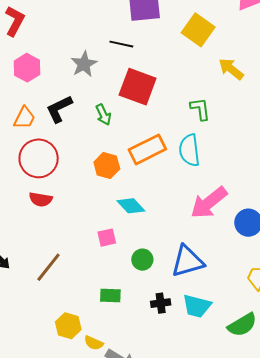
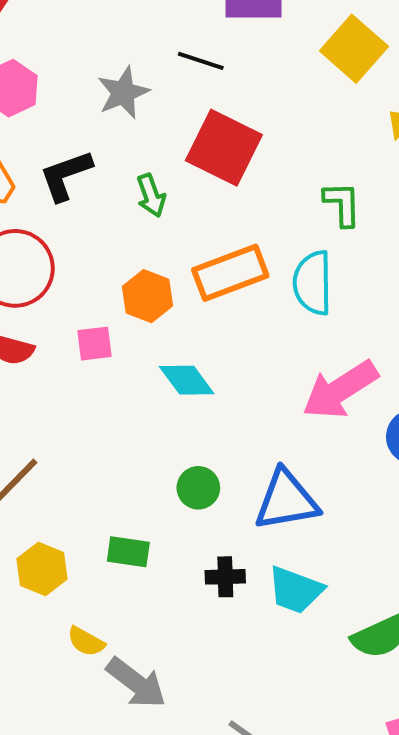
pink square: (107, 238) -> (95, 344), moved
yellow hexagon: (68, 326) -> (42, 569), moved

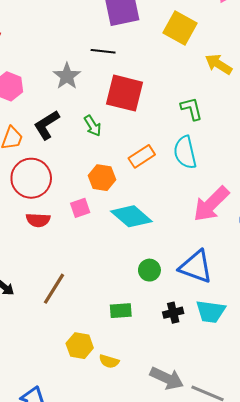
orange rectangle: (230, 273) -> (142, 156), size x0.7
cyan diamond: (187, 380) -> (131, 216), size x1.4
blue triangle: (286, 500) -> (196, 267), turned 42
yellow hexagon: (42, 569) -> (80, 346), moved
gray arrow: (136, 683) -> (167, 378), moved

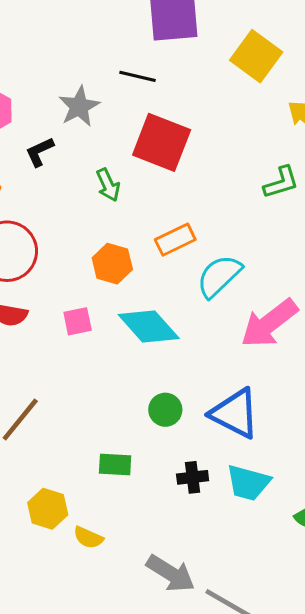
green L-shape: (191, 109) -> (281, 182), moved, turned 80
black L-shape: (47, 125) -> (40, 152), moved, size x0.7
cyan semicircle: (185, 152) -> (219, 276), moved, turned 52
pink square: (80, 208) -> (78, 321), moved

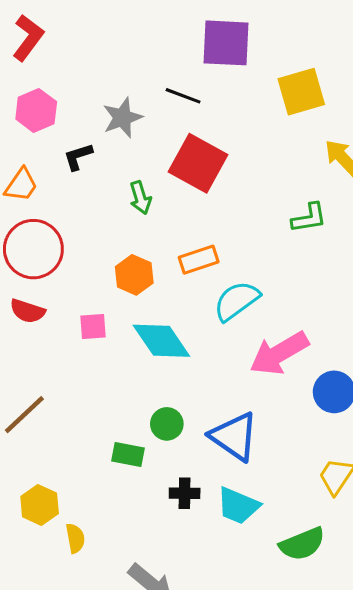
yellow square: (256, 56) -> (301, 92), turned 30
green rectangle: (115, 465) -> (128, 454), moved
yellow semicircle: (88, 538) -> (75, 538), turned -132

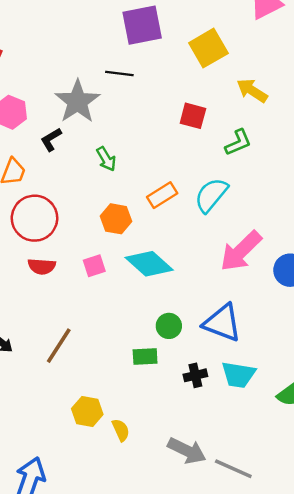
gray star: (122, 118) -> (77, 101), size x1.4
red square: (198, 163) -> (193, 116), moved, size x0.6
cyan semicircle: (237, 301) -> (211, 195), moved

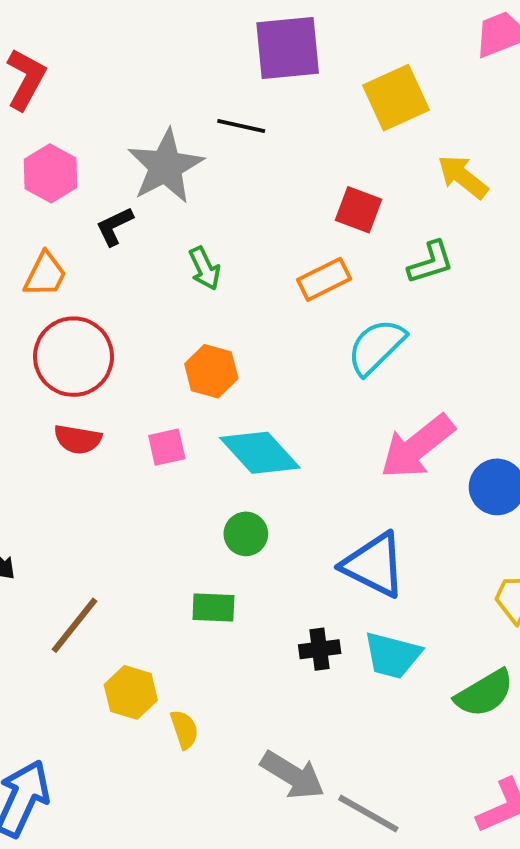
orange rectangle: (162, 195) -> (324, 279), moved
green circle: (169, 326) -> (246, 534), moved
brown line: (59, 346) -> (74, 625), moved
green rectangle: (145, 356) -> (213, 607), moved

